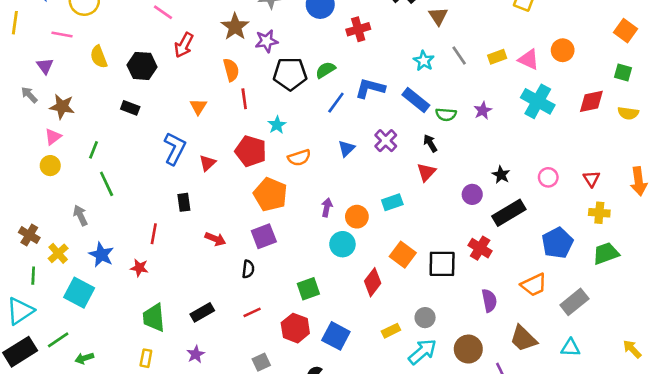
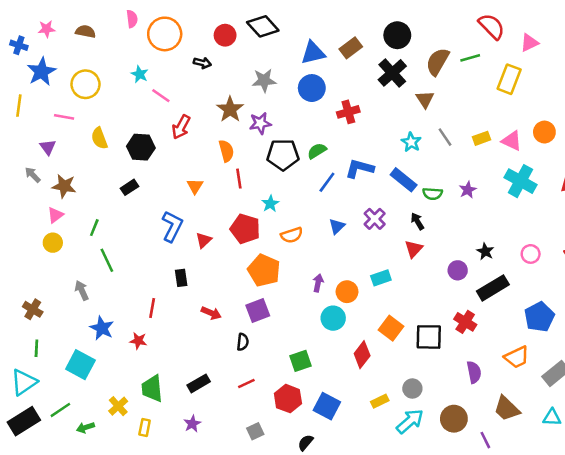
black rectangle: (130, 108) -> (129, 187), turned -54
yellow cross: (58, 253) -> (118, 406), moved

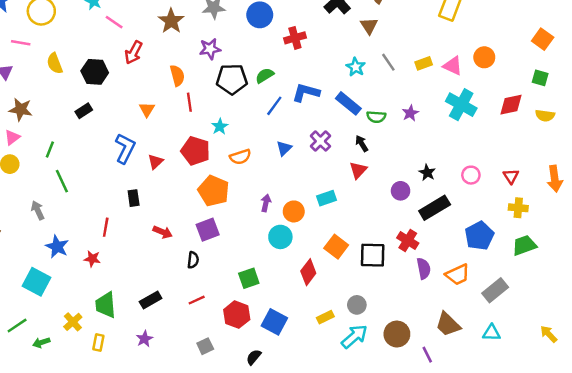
brown star: (230, 109) -> (171, 21), moved
purple semicircle: (474, 372) -> (424, 268), moved

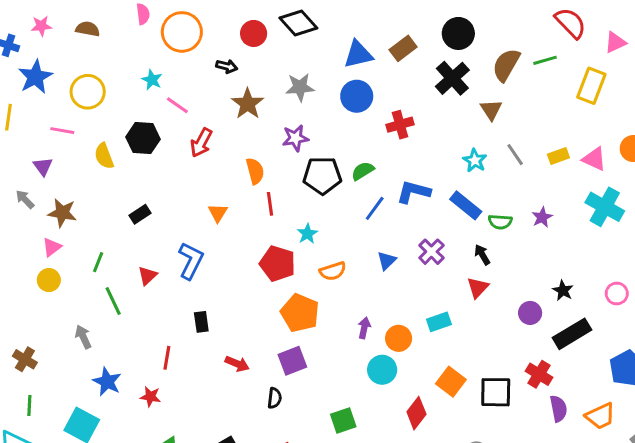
black hexagon: (95, 72) -> (143, 138), moved
red triangle: (155, 162) -> (147, 276), moved

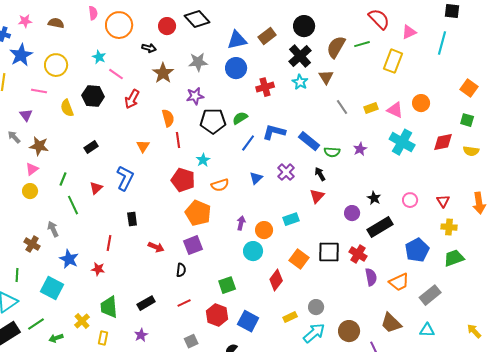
cyan star: (475, 160) -> (300, 82), moved
brown cross: (25, 359) -> (32, 244), moved
black square: (496, 392) -> (329, 252), moved

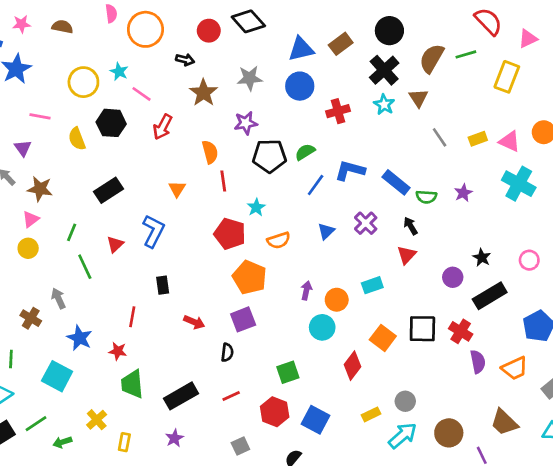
yellow circle: (56, 65) -> (83, 82), moved
black rectangle: (91, 147) -> (109, 190), size x1.5
black rectangle: (146, 303) -> (181, 396), size x1.4
green trapezoid: (109, 307) -> (132, 384), moved

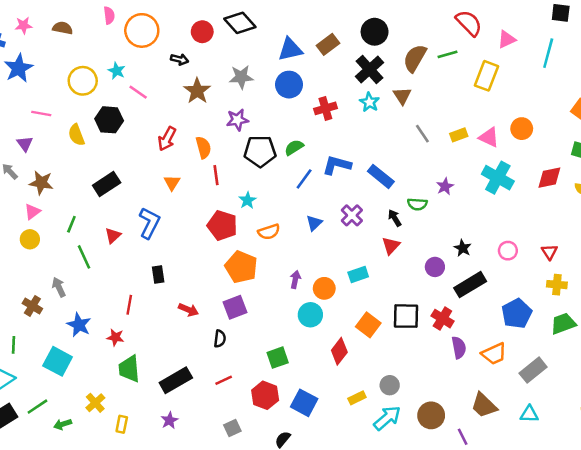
red arrow: (163, 127) -> (167, 139), moved
green semicircle: (426, 197) -> (417, 204), moved

